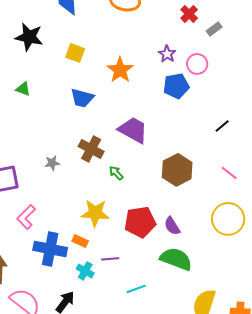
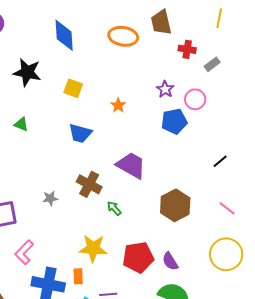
red cross: (189, 14) -> (187, 49), turned -36
orange star: (120, 70) -> (118, 105), size x0.6
orange rectangle: (80, 241) -> (78, 276), turned 63

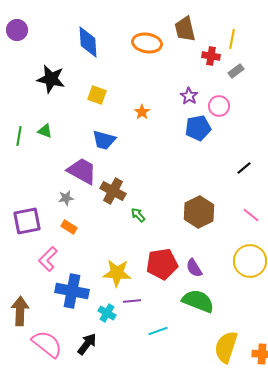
yellow line: (219, 18) -> (232, 39), moved
purple trapezoid: (131, 165) -> (82, 171), moved
gray star: (50, 198) -> (66, 198), moved
yellow star: (93, 248) -> (117, 273), moved
orange rectangle: (78, 276) -> (69, 227), moved, turned -56

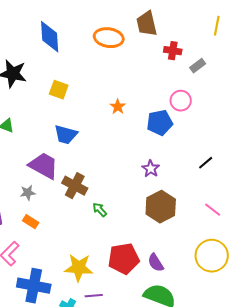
yellow line: (232, 39) -> (217, 26), moved
purple star: (189, 96) -> (151, 169), moved
orange star: (142, 112) -> (118, 107), moved

